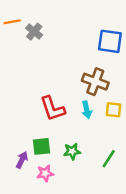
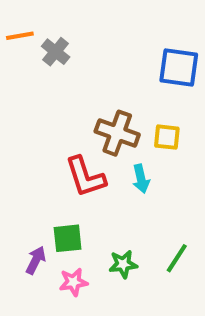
brown cross: (95, 82) -> (117, 133), moved
yellow square: (114, 110) -> (167, 137), moved
green star: (72, 151) -> (123, 264), moved

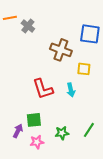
brown cross: (117, 133) -> (61, 50), moved

